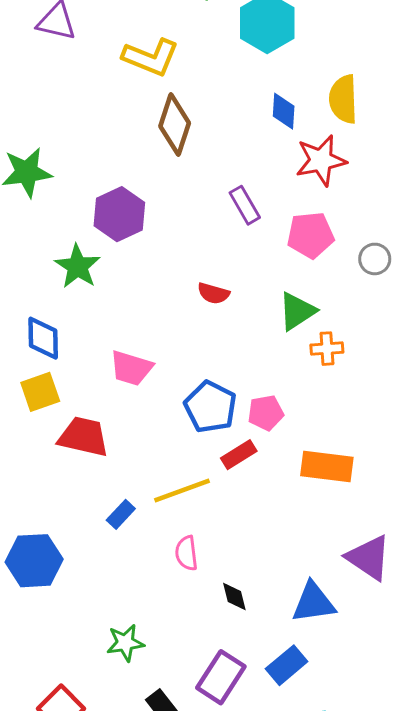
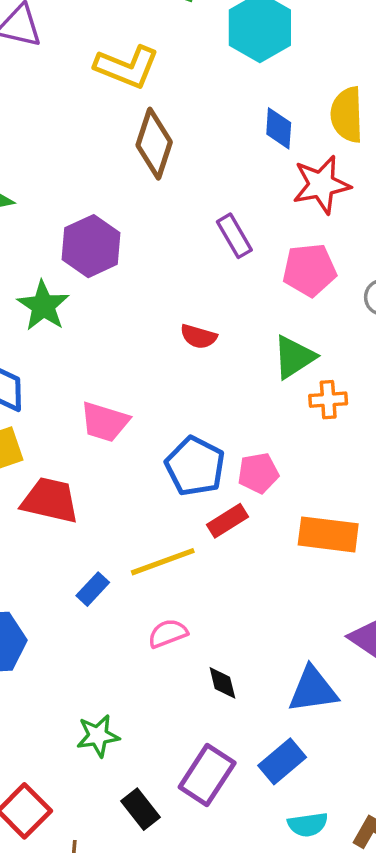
pink semicircle: (187, 553) -> (168, 633), turned 76

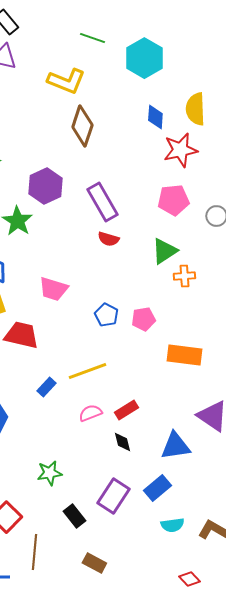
purple rectangle: (234, 236) -> (102, 202), moved, size x1.5
blue pentagon: (195, 466) -> (106, 315), size x0.7
red rectangle: (228, 521) -> (126, 410), moved

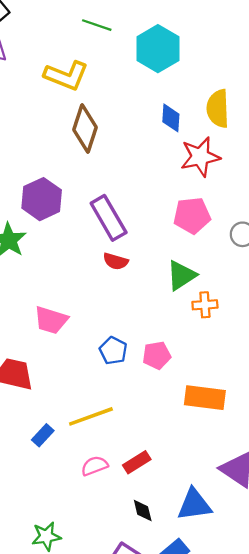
black diamond: (122, 442) -> (143, 510), moved

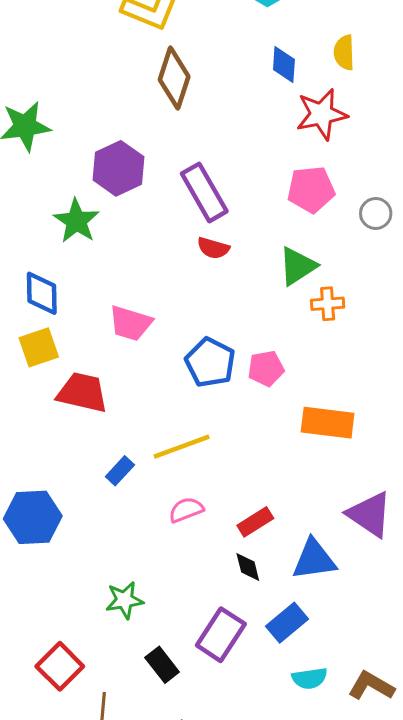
yellow semicircle: (218, 109) -> (344, 53), size x0.7
blue pentagon: (113, 351) -> (210, 362), size x1.4
red rectangle: (137, 462) -> (255, 522), moved

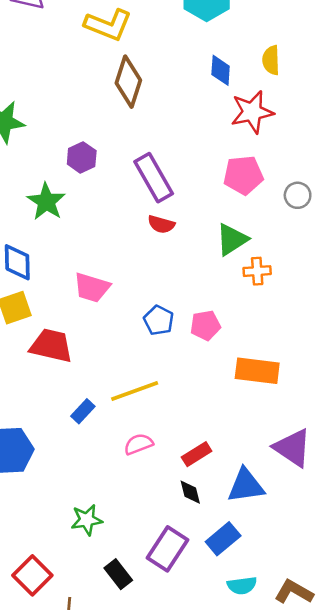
purple hexagon: (118, 168) -> (82, 157), size x0.7
blue pentagon: (210, 362) -> (159, 320), size x0.7

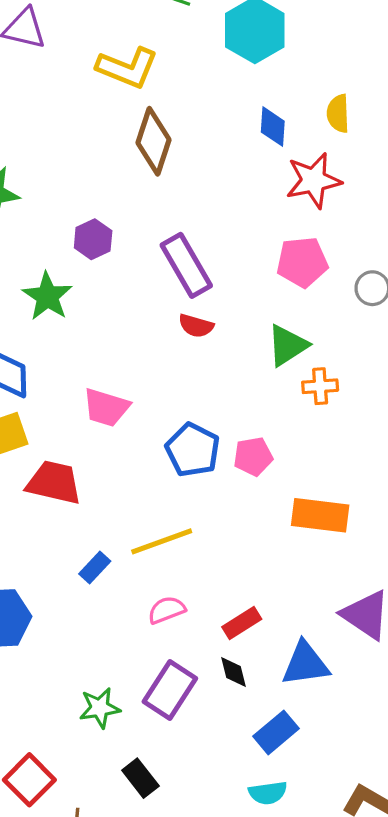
blue pentagon: (159, 320) -> (193, 450), size x1.4
purple rectangle: (168, 549) -> (170, 690), moved
cyan semicircle: (242, 585) -> (268, 793), moved

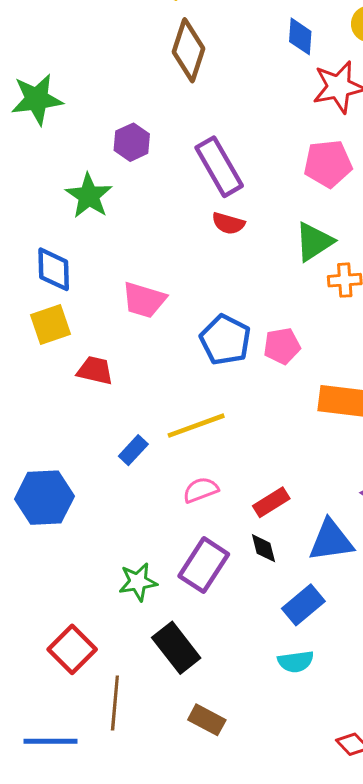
red trapezoid: (54, 483) -> (95, 370), size x0.7
black rectangle: (140, 778) -> (176, 648), size x1.4

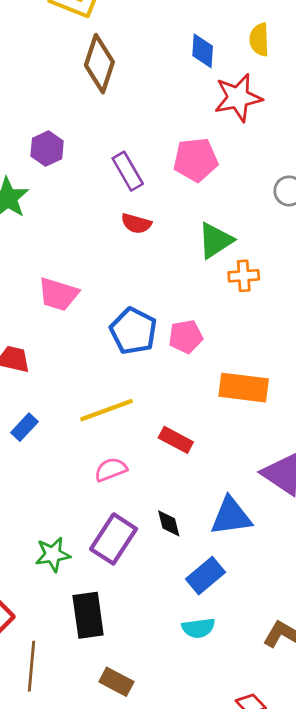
pink pentagon: (328, 164) -> (196, 160), moved
purple rectangle: (219, 167) -> (128, 171), size x0.7
blue rectangle: (133, 450) -> (24, 427), moved
red rectangle: (271, 502) -> (176, 440), moved, turned 60
black rectangle: (176, 648) -> (88, 615), turned 30

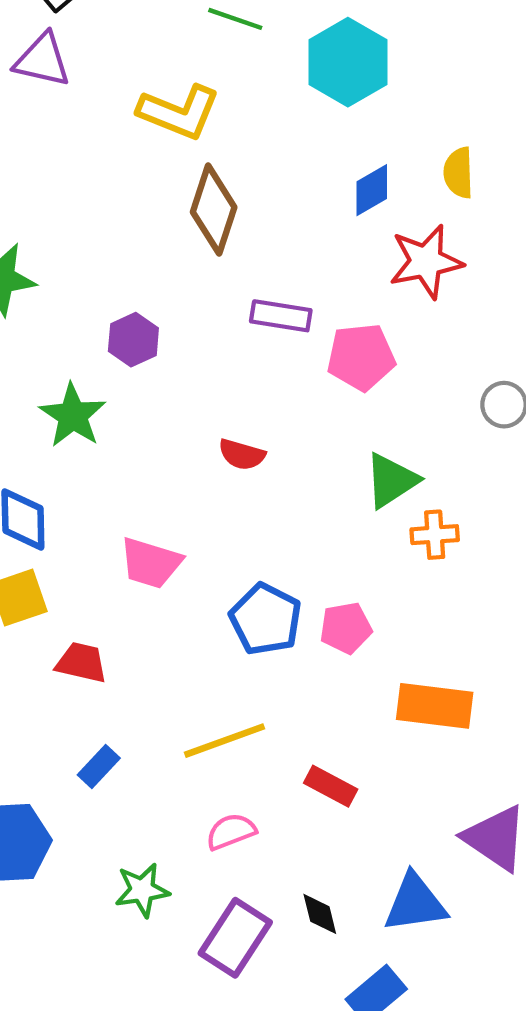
blue diamond: (203, 51) -> (372, 190), turned 56
purple rectangle: (128, 171) -> (281, 316), moved, turned -51
red semicircle: (136, 223) -> (242, 454), moved
green star: (53, 554) -> (142, 890), moved

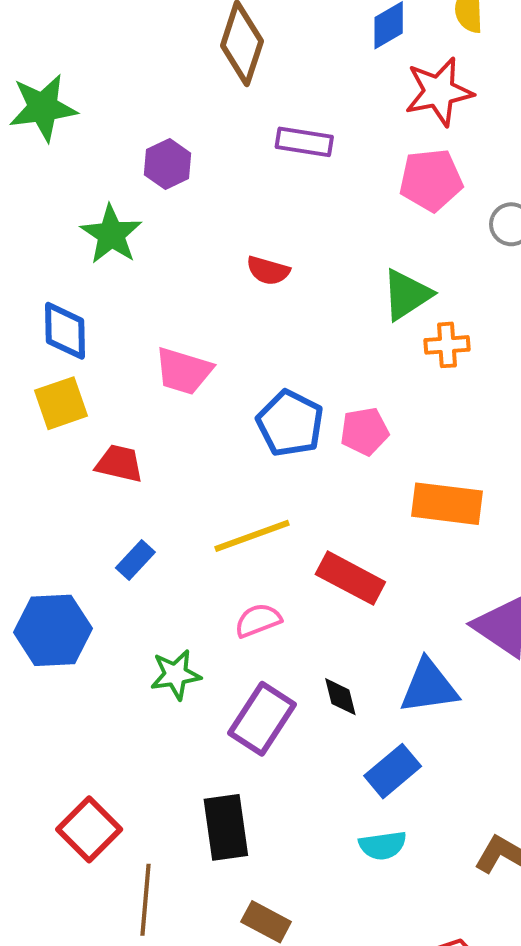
pink pentagon: (361, 357) -> (431, 180), moved
red rectangle: (331, 786) -> (350, 578), size x1.4

